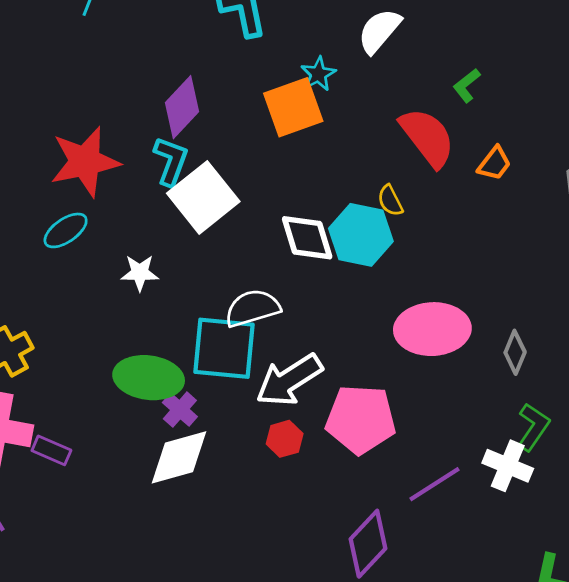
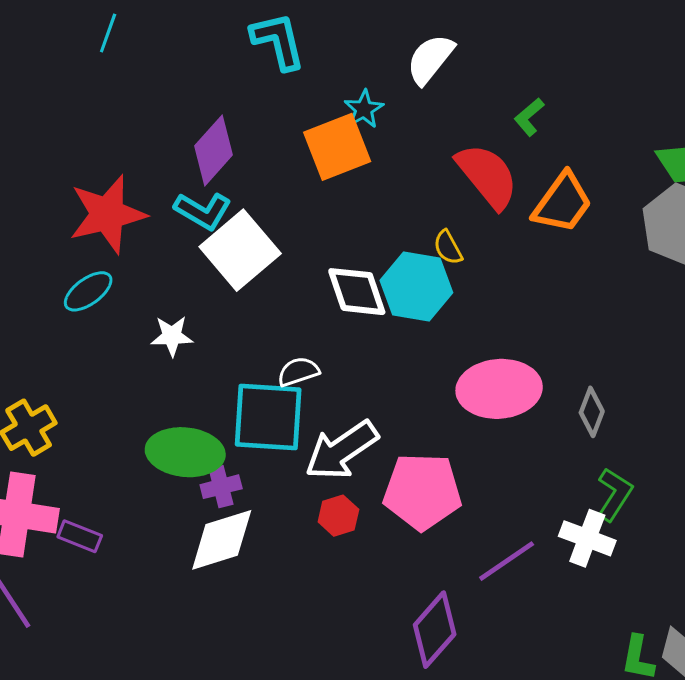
cyan L-shape: (171, 161) -> (203, 211), turned 102
orange trapezoid: (494, 164) -> (563, 203), size x1.6
white semicircle: (252, 308) -> (298, 372), size x0.7
purple cross: (180, 410) -> (221, 487), turned 36

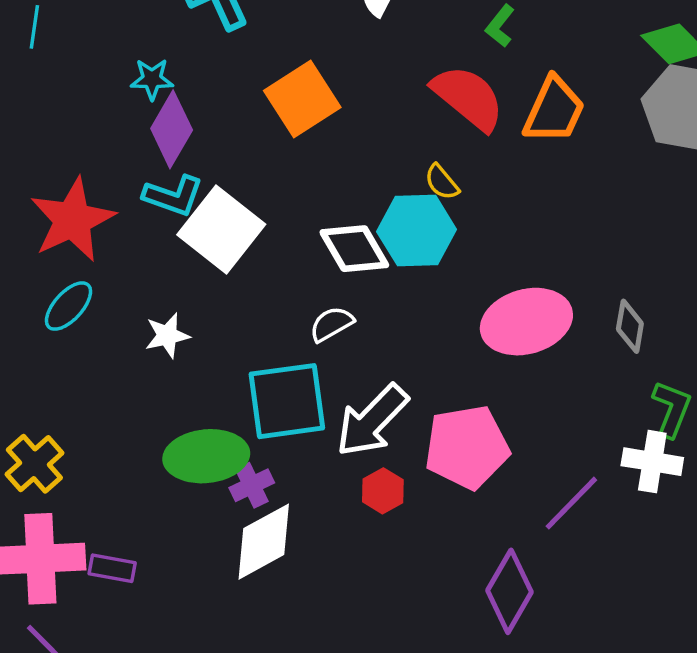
cyan star: (364, 109) -> (152, 79), moved, turned -30
white semicircle: (298, 372) -> (332, 324), moved

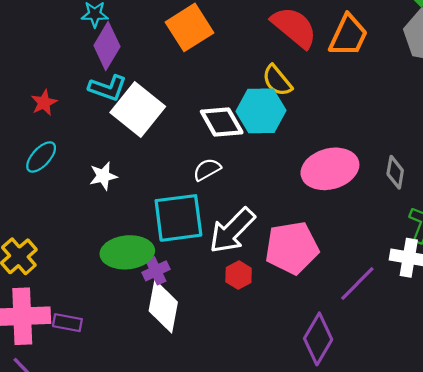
yellow semicircle: (442, 182) -> (277, 80), size x1.4
red star: (72, 220) -> (44, 103), size x0.5
white diamond: (264, 542) -> (163, 306), turned -51

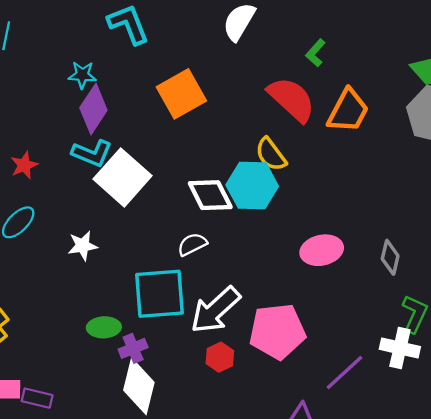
pink ellipse: (330, 169) -> (322, 250), size x0.7
green ellipse: (127, 252) -> (104, 327), size x0.6

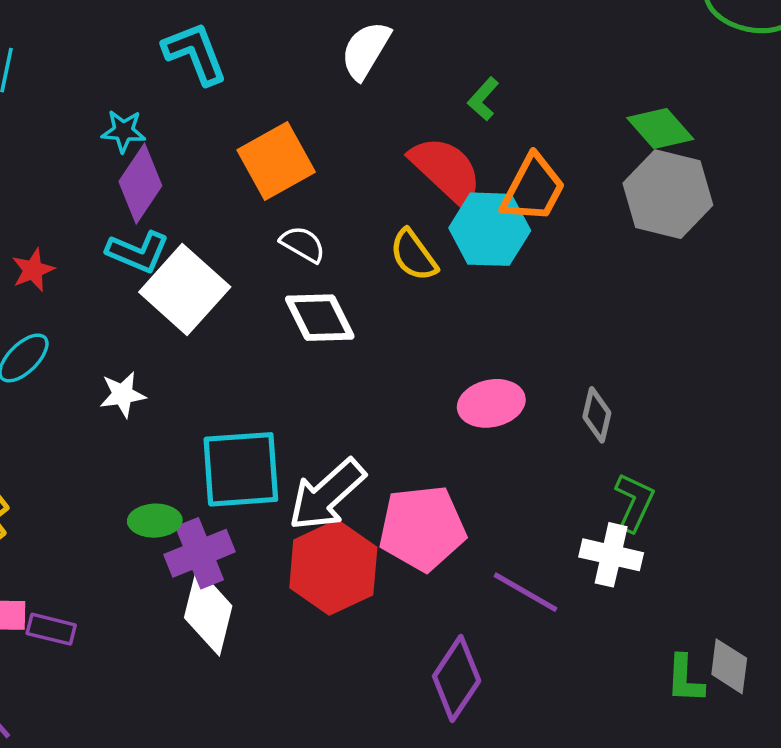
cyan hexagon: (252, 186) -> (490, 229), moved
white semicircle: (192, 244) -> (303, 244), moved, turned 56
purple cross: (133, 348) -> (200, 553), size x1.5
red hexagon: (220, 357) -> (333, 567), size x2.0
purple line: (345, 372) -> (526, 592), turned 72

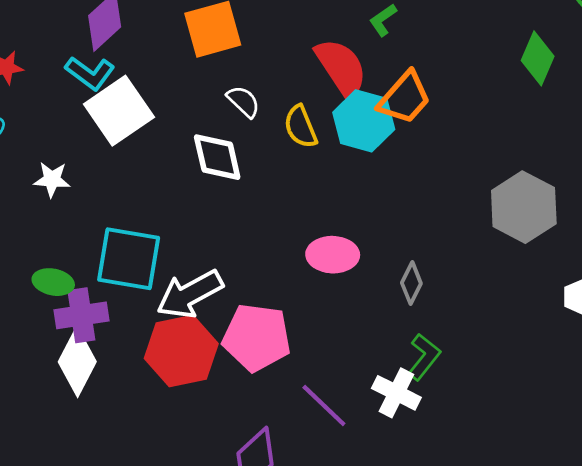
green diamond: (660, 129) -> (538, 58), moved, turned 51
gray hexagon: (668, 194) -> (524, 207), moved
white semicircle: (303, 244) -> (243, 102), moved

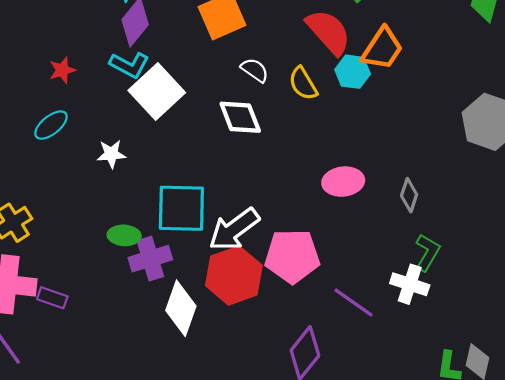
cyan hexagon: (364, 121) -> (353, 72), size x0.7
white diamond: (77, 362) -> (181, 308), moved

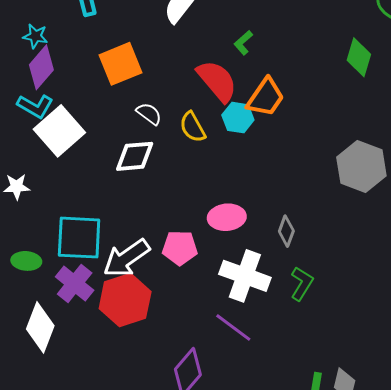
white diamond: (240, 117) -> (135, 156), turned -75
pink pentagon: (292, 256) -> (180, 248), moved, size x0.7
purple cross: (150, 259) -> (75, 283), moved, turned -36
white cross: (410, 284) -> (245, 276), moved, size x1.4
white diamond: (181, 308) -> (40, 327), moved

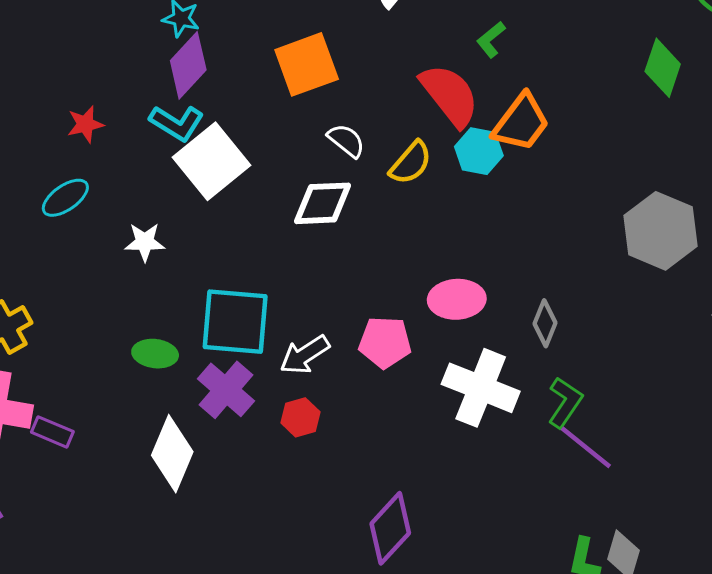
yellow semicircle: (193, 127) -> (411, 163), turned -112
white arrow: (126, 258) -> (305, 355), size x0.7
red hexagon: (125, 300) -> (300, 417), size x0.5
purple line: (233, 327) -> (586, 447), moved

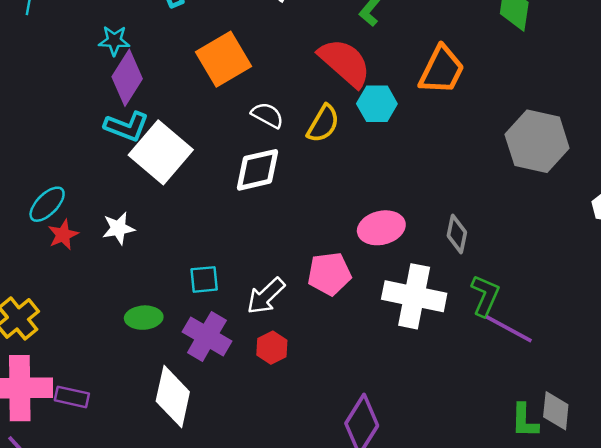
orange trapezoid: (521, 123) -> (442, 70), moved
red star: (85, 124) -> (63, 235), moved
cyan square: (235, 322) -> (204, 279), size x0.5

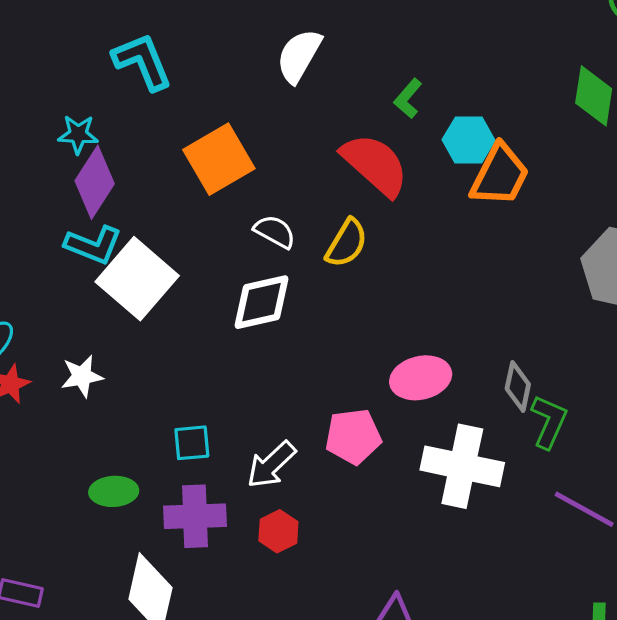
cyan hexagon: (377, 104) -> (469, 140), moved
green L-shape: (485, 296) -> (549, 422), moved
purple cross: (207, 336) -> (195, 516), turned -33

